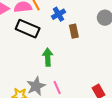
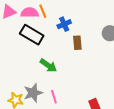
green arrow: (48, 57) -> (48, 65), turned 120

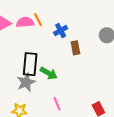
black rectangle: (32, 35) -> (30, 64), moved, turned 70
gray star: (33, 93) -> (26, 82), moved

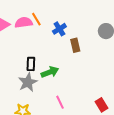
black rectangle: (30, 64) -> (31, 64), size x0.6
green arrow: (49, 73) -> (50, 72), turned -48

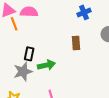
orange line: (36, 19) -> (14, 24), moved
blue cross: (59, 29) -> (84, 12), moved

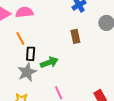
orange line: (14, 24) -> (20, 39), moved

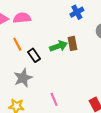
black rectangle: (31, 54) -> (34, 55), moved, turned -40
green arrow: (49, 62) -> (59, 46), moved

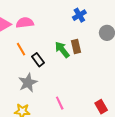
green arrow: (59, 46) -> (62, 50), turned -108

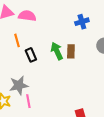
gray star: (28, 83) -> (19, 85), moved
pink line: (60, 103) -> (28, 101), moved

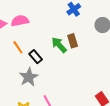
gray star: (19, 85) -> (29, 77), moved

